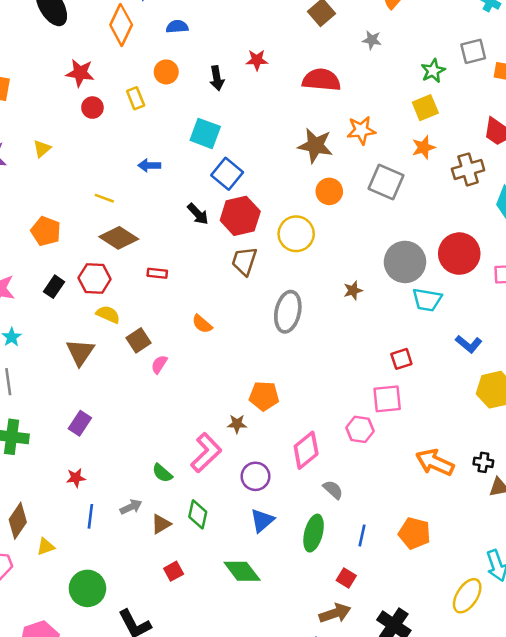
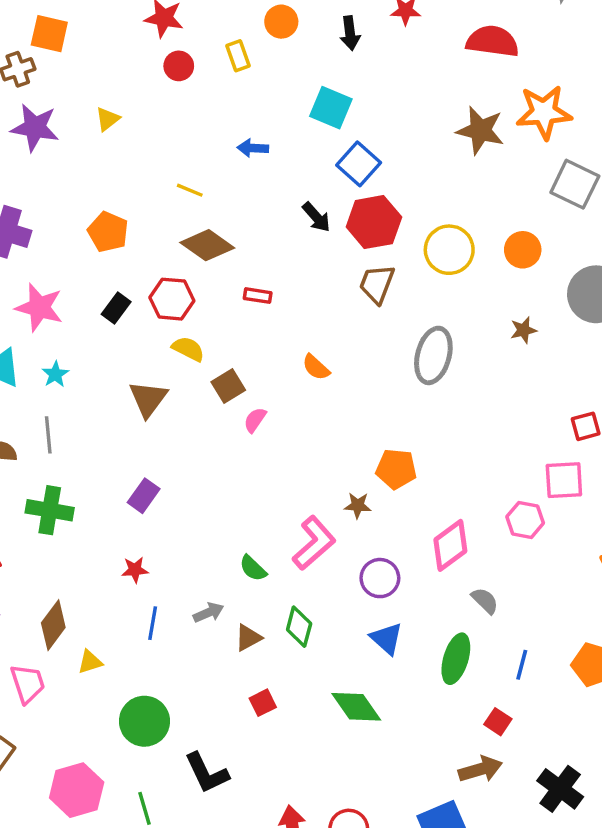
orange star: (361, 130) -> (544, 112), size x1.4
orange circle: (329, 191) -> (523, 250), moved
blue triangle: (262, 520) -> (386, 639), turned -40

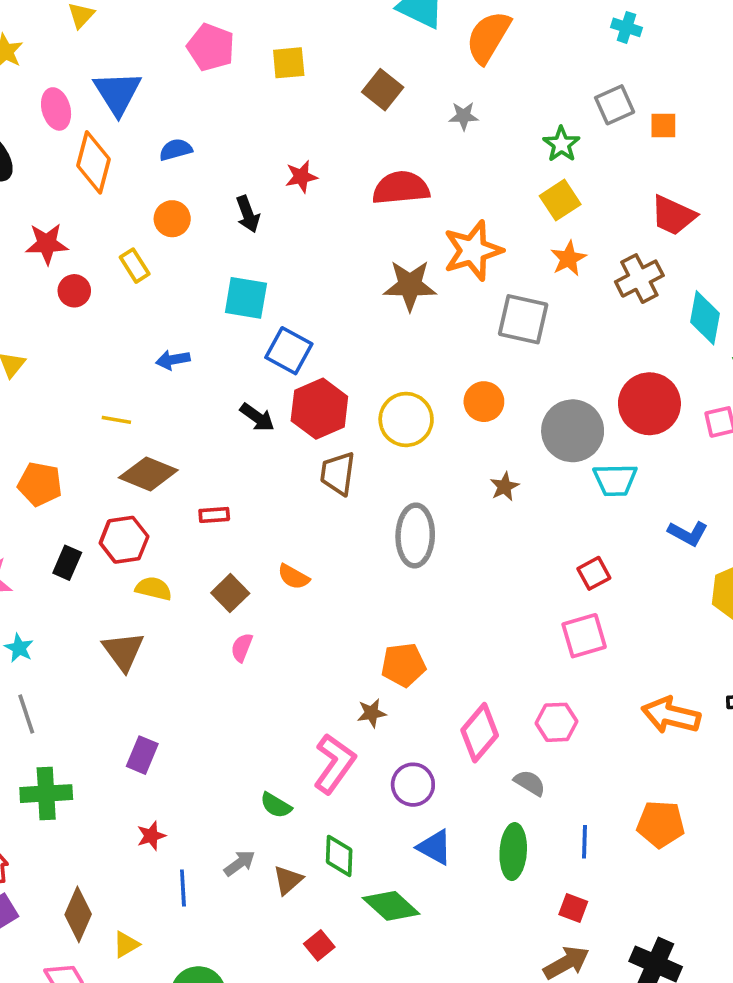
brown square: (228, 386) -> (230, 593), moved
pink hexagon: (525, 520) -> (556, 722), moved
green diamond: (356, 707) -> (391, 906), moved

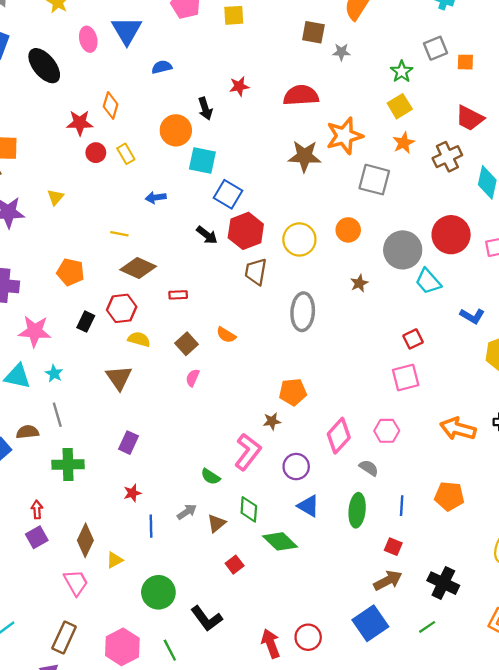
brown square: (383, 90) -> (313, 32), moved, turned -30
orange diamond: (94, 162) -> (111, 105), moved, size x0.7
orange circle: (172, 219) -> (176, 130), moved, size x1.4
yellow rectangle: (135, 266) -> (126, 154), moved
cyan trapezoid: (615, 480) -> (428, 281), turned 48

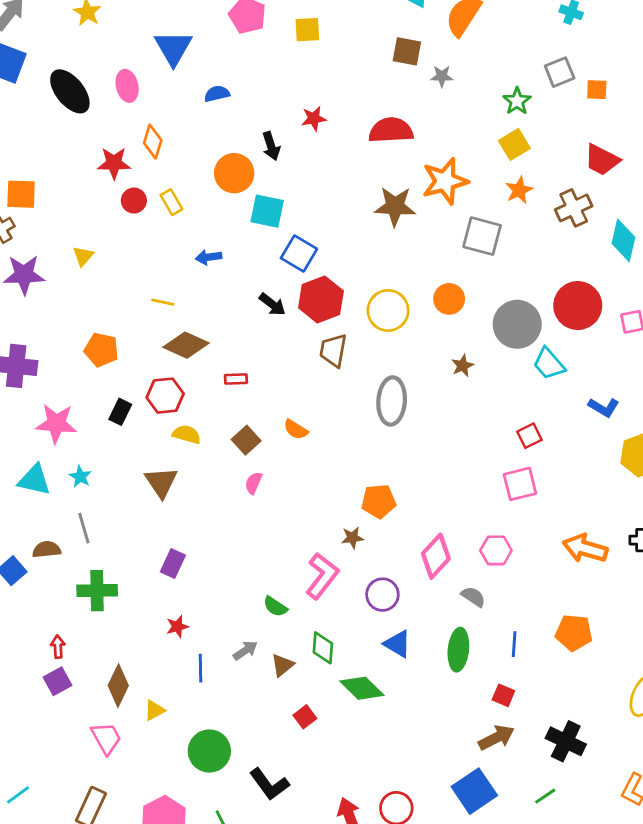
pink ellipse: (88, 39) -> (127, 86), moved

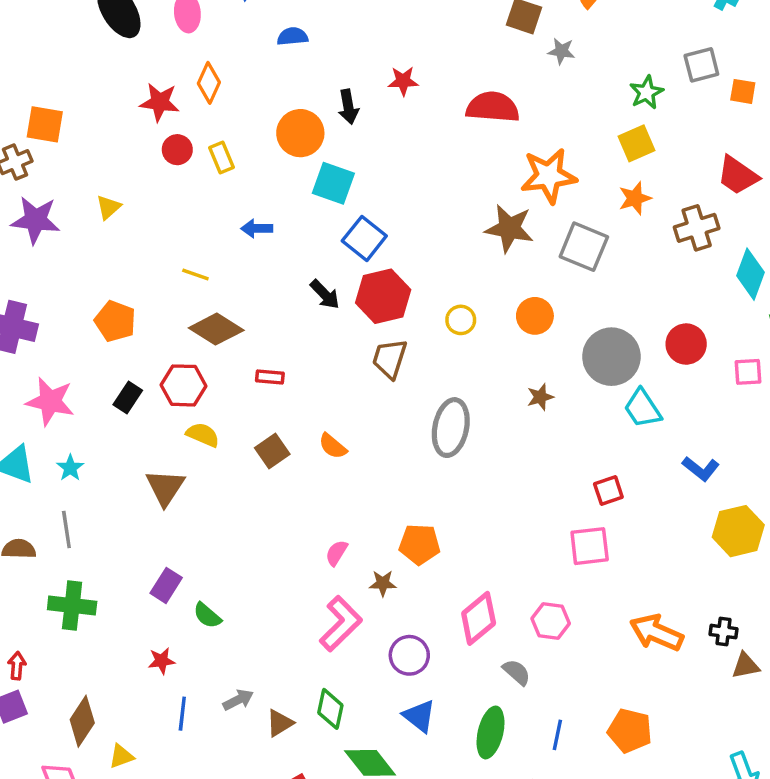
brown star: (395, 206) -> (509, 228), moved
red circle: (578, 306) -> (686, 344), size x0.7
yellow circle: (388, 310) -> (461, 320), size x0.6
pink semicircle: (253, 483) -> (337, 553), moved
green semicircle: (275, 607) -> (207, 615), moved

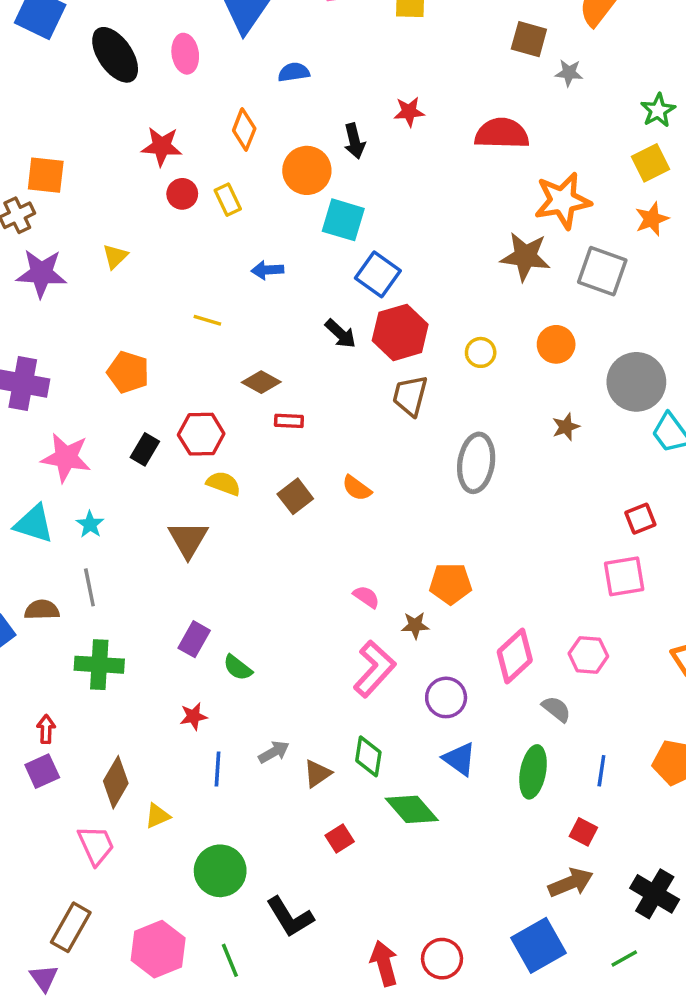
orange diamond: (209, 83) -> (244, 130), moved
brown diamond: (216, 329) -> (261, 382), moved, size x0.7
pink semicircle: (337, 553) -> (366, 597), turned 96

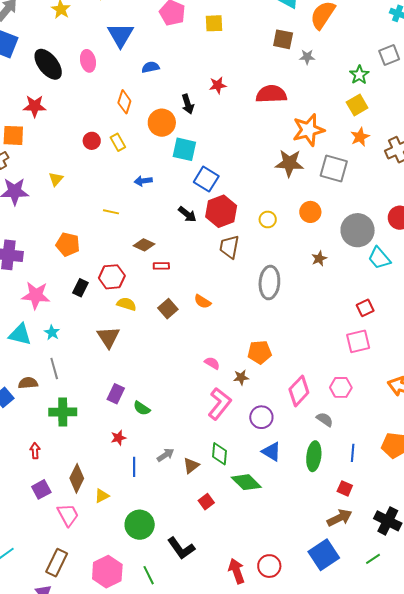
red star: (162, 146) -> (35, 106), moved
purple square: (42, 771) -> (41, 489), moved

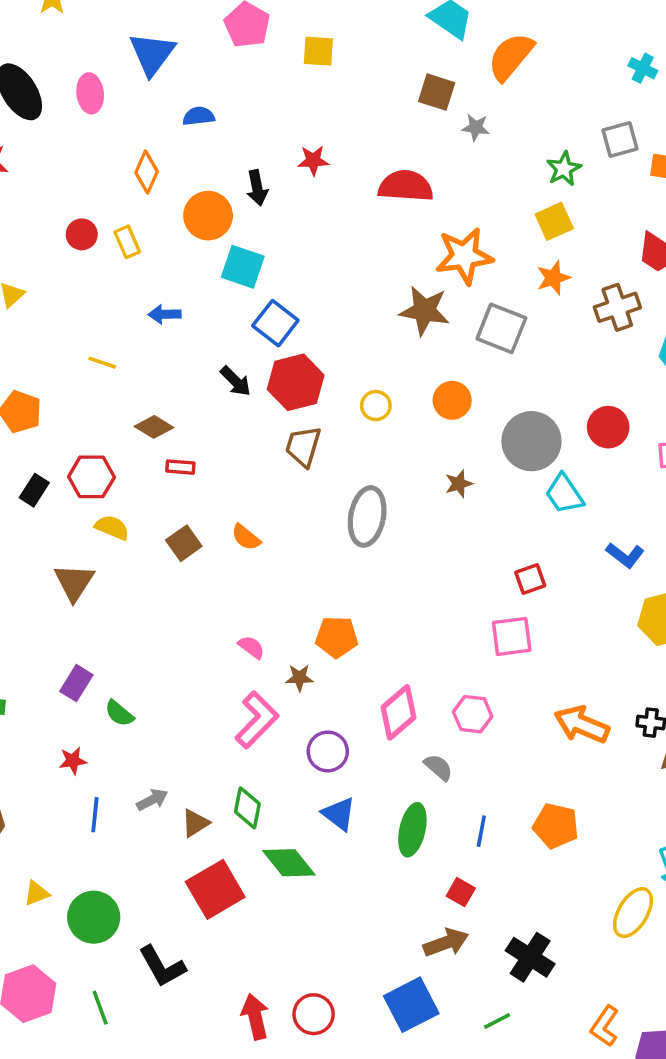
yellow triangle: (102, 496) -> (36, 893), moved
red square: (206, 502) -> (215, 889), size x2.0

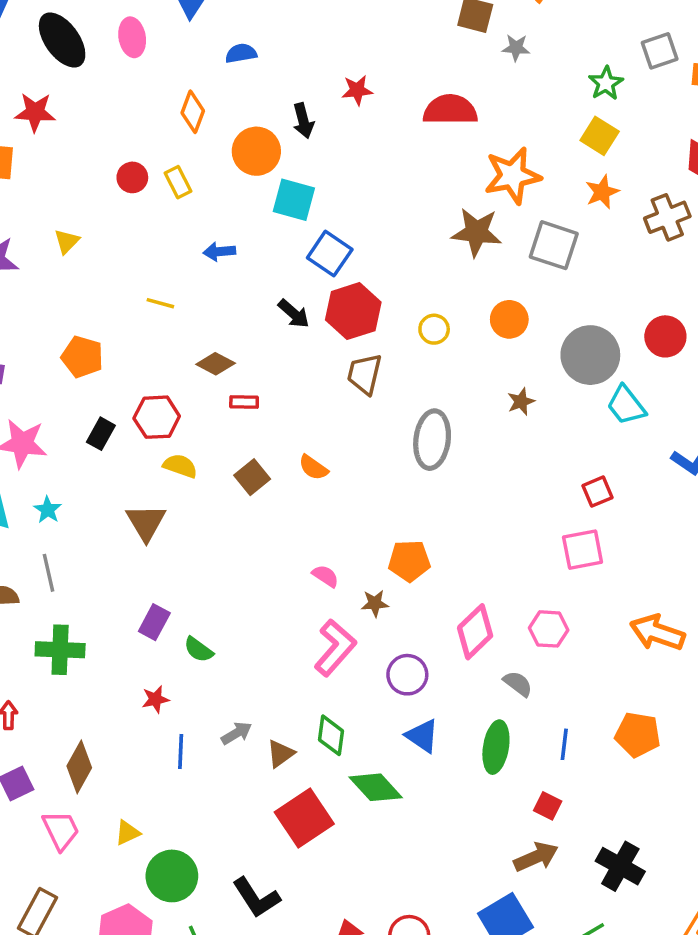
yellow square: (554, 221) -> (600, 136), turned -30
green circle: (94, 917) -> (172, 876), moved

